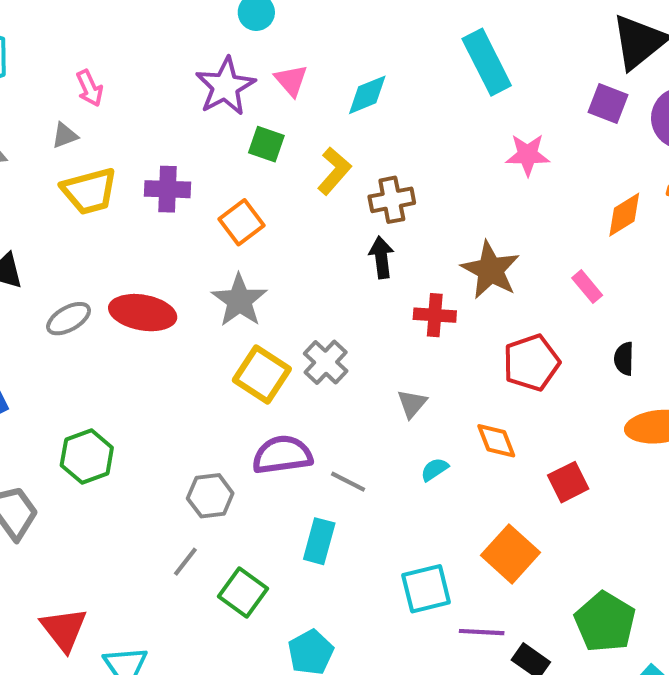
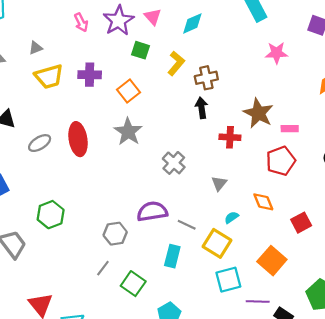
pink arrow: (90, 88) -> (81, 22), moved
pink rectangle: (587, 287) -> (290, 129), moved, turned -49
red ellipse: (143, 313) -> (78, 139), turned 72
yellow square: (262, 374) -> (217, 243), moved

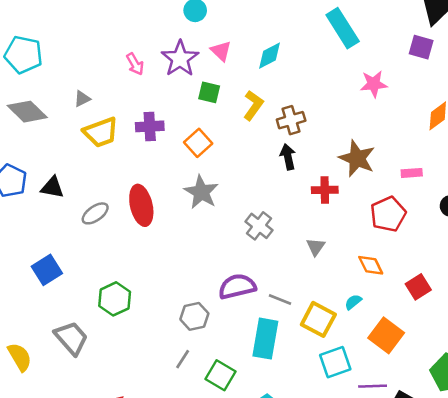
pink rectangle: (290, 129) -> (412, 173), moved
cyan semicircle: (231, 217) -> (353, 302), moved
cyan rectangle: (172, 256) -> (265, 339), size x1.4

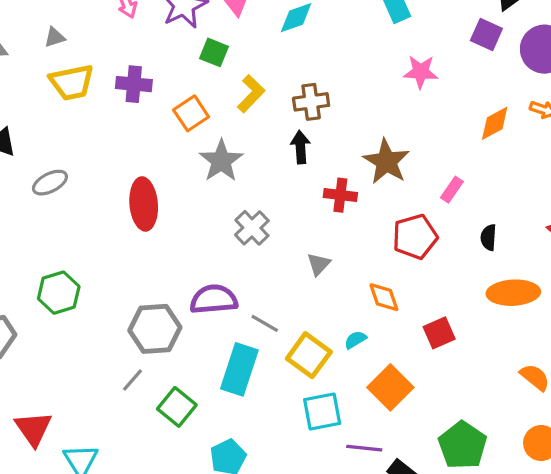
yellow L-shape: (253, 105) -> (251, 94), moved
pink rectangle: (412, 173) -> (452, 190), turned -60
gray star: (201, 192) -> (221, 161), moved
red ellipse: (141, 205) -> (144, 204), moved
gray hexagon: (194, 316) -> (155, 329), size x1.4

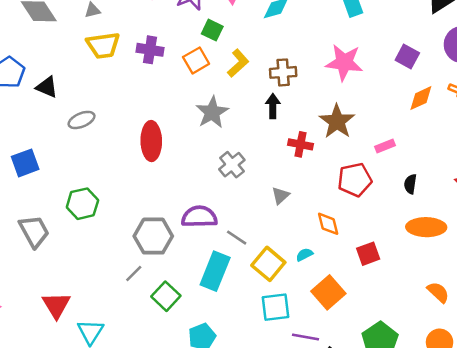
purple square: (486, 35) -> (407, 56), moved
pink star: (421, 72) -> (344, 62), moved, size x1.4
orange square: (191, 113) -> (196, 60), moved
pink rectangle: (452, 190) -> (385, 146), turned 30

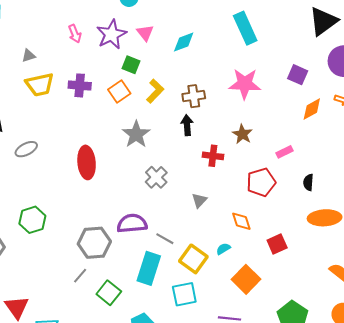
brown star: (337, 121) -> (242, 134), size x0.7
cyan square: (275, 307) -> (184, 294), moved

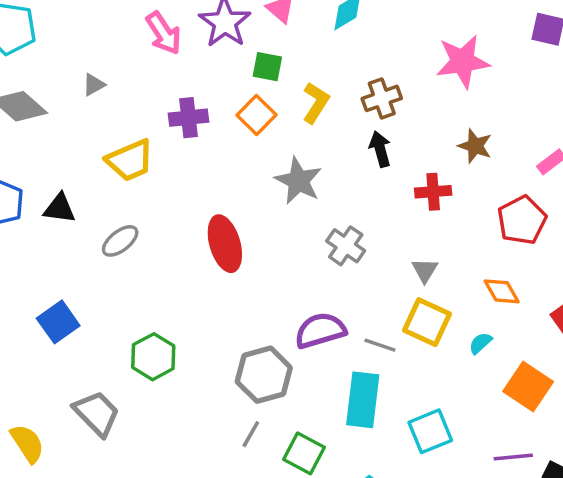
pink arrow: (75, 34) -> (164, 33), size x1.4
yellow trapezoid: (40, 85) -> (130, 160), moved
yellow square: (193, 259) -> (427, 322), moved

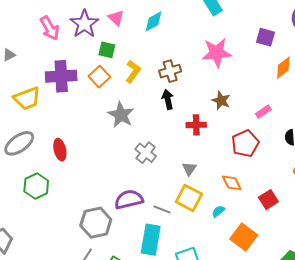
purple cross: (188, 118) -> (61, 76), size x1.4
gray ellipse: (120, 241) -> (19, 143), size x1.4
red ellipse: (225, 244) -> (60, 150), moved, size x0.7
green hexagon: (153, 357) -> (36, 186), moved

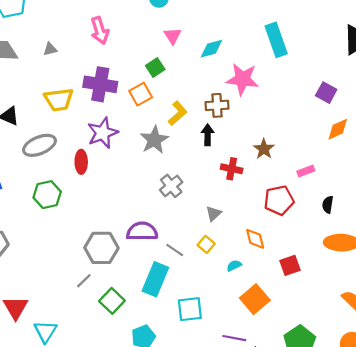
purple star: (84, 24) -> (103, 133), moved
green square: (107, 50) -> (155, 68), turned 30
pink star: (217, 53) -> (242, 79), moved
yellow L-shape: (133, 72) -> (178, 113), moved
yellow square: (189, 198) -> (206, 244), size x0.6

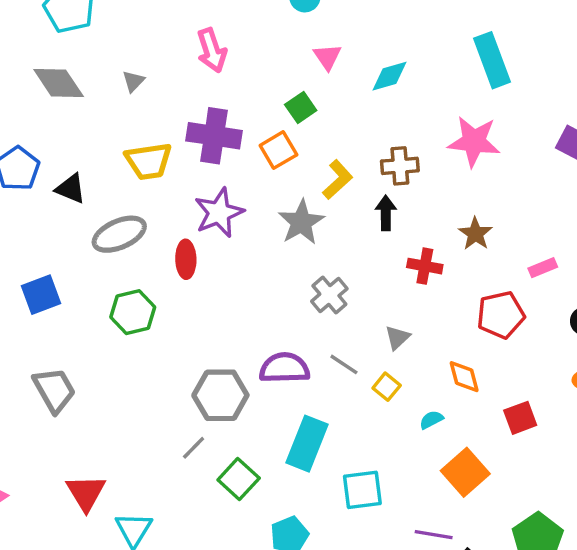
gray triangle: (50, 49) -> (133, 81), turned -32
pink star: (242, 79) -> (474, 141), moved
gray line: (175, 250) -> (344, 364), moved

